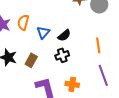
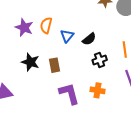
black cross: (62, 55) -> (100, 60), moved
brown rectangle: (31, 60) -> (55, 65), turned -40

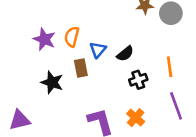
brown rectangle: (55, 65) -> (81, 68), moved
orange cross: (97, 90) -> (136, 118), turned 32

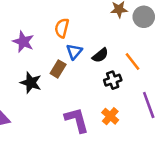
orange semicircle: (72, 37) -> (62, 28), moved
orange line: (170, 67) -> (133, 62), moved, turned -30
brown rectangle: (81, 68) -> (58, 69), turned 42

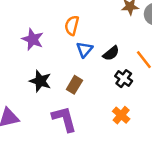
brown rectangle: (58, 69) -> (74, 85), moved
black cross: (113, 80) -> (124, 79), turned -35
purple L-shape: (77, 120) -> (64, 119), moved

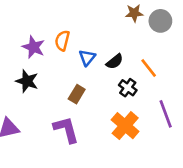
orange semicircle: (72, 25) -> (62, 41), moved
black star: (40, 81) -> (27, 81), moved
orange cross: (121, 115) -> (125, 126), size x1.5

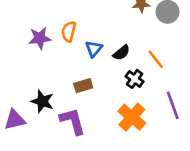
purple star: (33, 47) -> (40, 38), turned -30
black star: (27, 81) -> (42, 101), moved
brown rectangle: (77, 94) -> (83, 86), turned 42

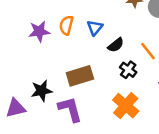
blue triangle: (94, 49) -> (95, 28), moved
brown rectangle: (83, 86) -> (80, 76), size x1.5
black star: (42, 101) -> (42, 91), turned -30

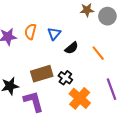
black cross: (128, 70) -> (65, 78), moved

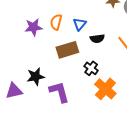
black semicircle: (72, 48) -> (97, 39), turned 32
brown rectangle: (42, 74) -> (67, 50), moved

